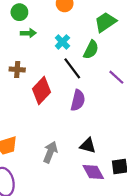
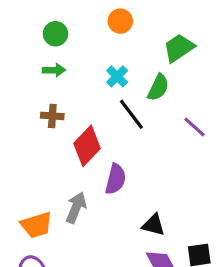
green arrow: (28, 33) -> (54, 70), moved
purple semicircle: (78, 100) -> (116, 179), moved
gray arrow: (50, 152) -> (76, 208), moved

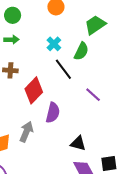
purple line: (195, 127) -> (93, 95), moved

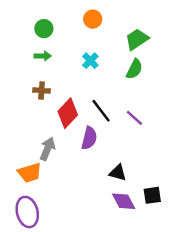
green semicircle: (81, 51) -> (134, 69), moved
black line: (63, 69) -> (101, 111), moved
gray arrow: (26, 132) -> (47, 149), moved

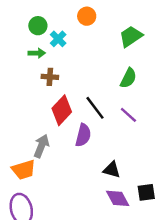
cyan cross: (90, 61) -> (58, 39), moved
green semicircle: (134, 69) -> (128, 78), moved
brown cross: (42, 91) -> (50, 77), moved

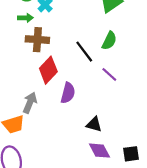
brown cross: (50, 77) -> (37, 40), size x1.5
black line: (95, 108) -> (84, 52), moved
black square: (146, 192) -> (131, 154), moved

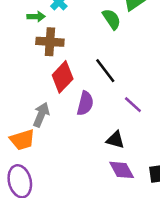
green semicircle: (109, 41) -> (112, 19), moved, turned -60
black line: (84, 52) -> (105, 71), moved
purple line: (109, 74) -> (133, 105), moved

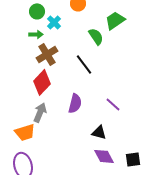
brown cross: (50, 42) -> (47, 54), turned -35
black line: (105, 71) -> (84, 64), moved
red diamond: (63, 77) -> (42, 82), moved

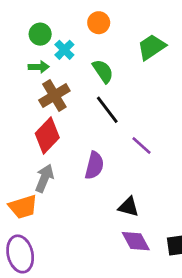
green semicircle: (96, 36) -> (103, 71), moved
purple line: (113, 104) -> (142, 145), moved

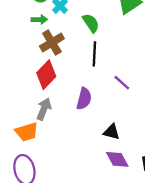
black line: (107, 110) -> (94, 54), turned 40

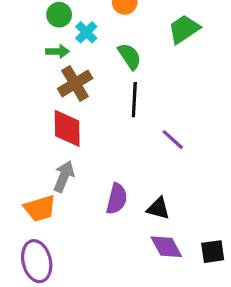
red diamond: (46, 75) -> (67, 128), turned -44
purple semicircle: (84, 99) -> (117, 199), moved

